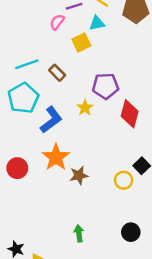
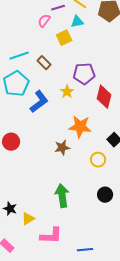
orange star: (56, 157) -> (80, 127), moved, turned -30
yellow circle: (124, 180) -> (98, 160), moved
green arrow: (79, 233) -> (62, 196), size x1.6

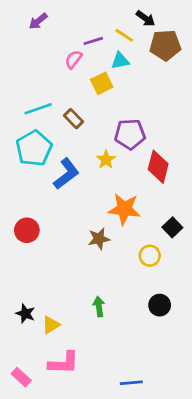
green arrow: (62, 196) -> (99, 307), size x0.6
black star: (10, 209) -> (25, 314), moved
yellow triangle: (28, 219) -> (51, 325), moved
pink L-shape: (51, 236) -> (64, 363), moved

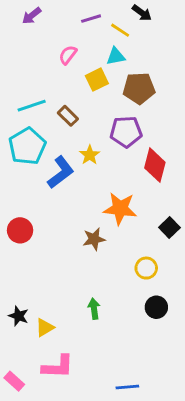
purple line: (93, 41) -> (91, 19), moved
brown pentagon: (165, 45) -> (139, 88), moved
yellow star: (106, 160) -> (90, 155), moved
yellow circle: (150, 256) -> (146, 268), moved

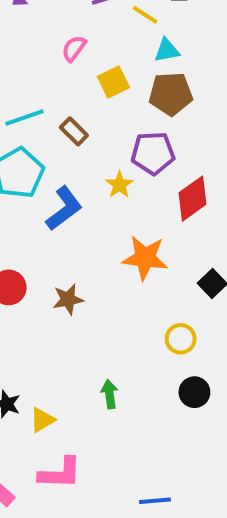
cyan triangle: (116, 56) -> (167, 50), moved
yellow star: (90, 155) -> (119, 185), moved
red diamond: (155, 165) -> (192, 199), turned 40
brown star: (94, 239) -> (68, 299), moved

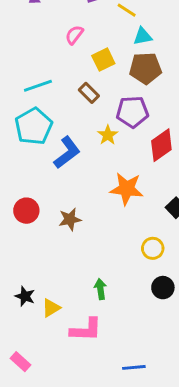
brown rectangle: (74, 131) -> (89, 93), moved
pink L-shape: (60, 473) -> (86, 330), moved

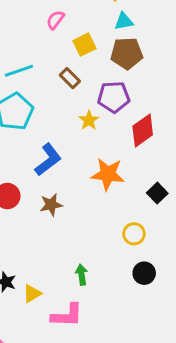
blue L-shape: (67, 152) -> (48, 160), moved

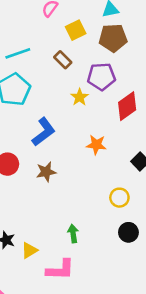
orange star: (108, 174) -> (96, 145), size x0.7

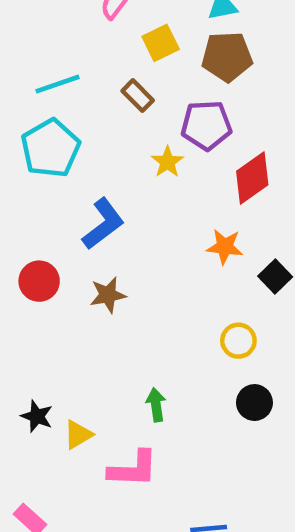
orange star: (96, 145) -> (225, 247), moved

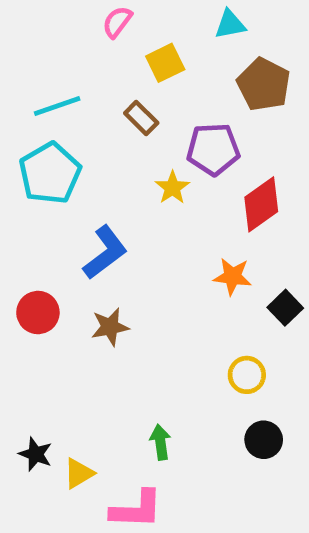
brown pentagon: (227, 57) -> (264, 84), moved, turned 30

